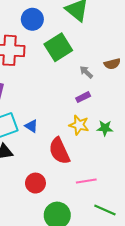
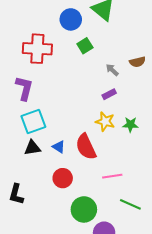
blue circle: (32, 19) -> (71, 19), moved
green square: (58, 47) -> (85, 46), size x0.6
blue triangle: (31, 126) -> (59, 147), moved

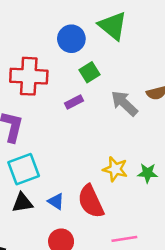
gray arrow: (112, 70) -> (124, 103), size x1.6
purple rectangle: (109, 94) -> (74, 102), moved

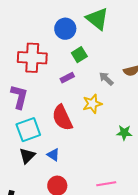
gray arrow: (124, 103) -> (106, 79), size x0.7
yellow star: (115, 169) -> (92, 104), moved, turned -30
red semicircle: (91, 201) -> (62, 118), moved
black triangle: (22, 203) -> (27, 156), turned -36

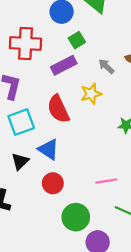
purple rectangle: (67, 78) -> (64, 65), size x1.6
blue triangle: (53, 155) -> (48, 149), size x1.5
black triangle: (27, 156) -> (20, 161), moved

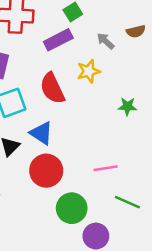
red circle: (53, 183) -> (46, 171), size x1.4

